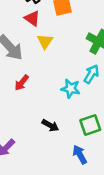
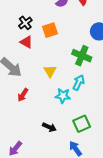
yellow triangle: (45, 41) -> (50, 71), moved

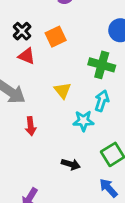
red arrow: (23, 95) -> (31, 126), turned -32

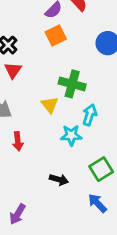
orange square: (56, 37) -> (56, 36), moved
red triangle: (27, 56) -> (13, 70), turned 42
green cross: (102, 65) -> (72, 84), moved

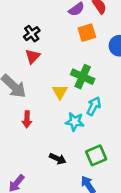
orange square: (56, 36) -> (87, 33), moved

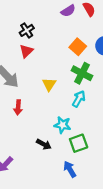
orange square: (87, 33) -> (78, 47), moved, turned -35
green cross: (83, 77) -> (82, 73), moved
cyan star: (75, 122) -> (62, 125), moved

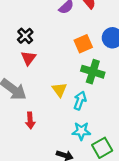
orange square: (78, 47) -> (83, 44), turned 35
cyan arrow: (79, 99) -> (80, 101), moved

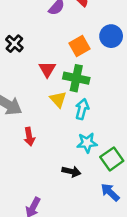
red triangle: (29, 58) -> (47, 69), moved
green cross: (93, 72) -> (76, 78), moved

